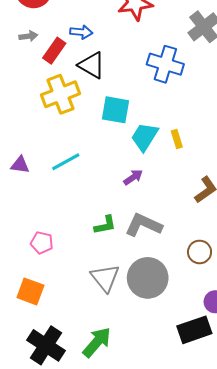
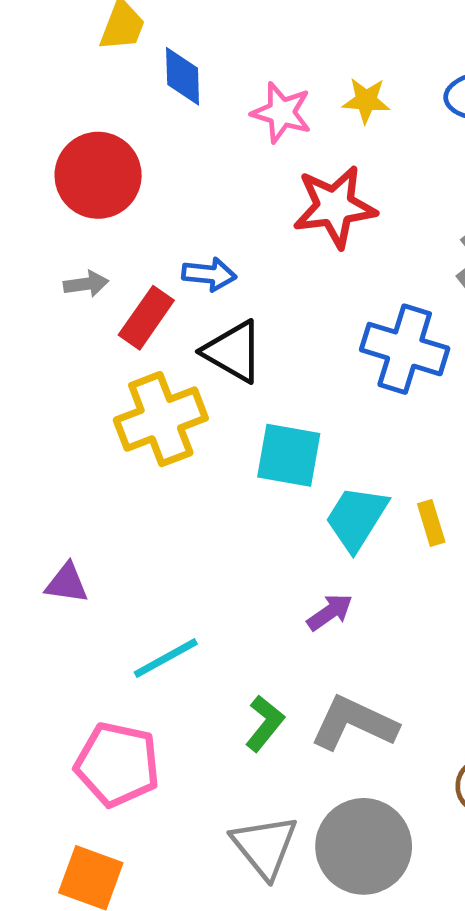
cyan line: (66, 162) -> (166, 658), moved
green L-shape: (105, 225) -> (265, 723), turned -40
pink pentagon: (42, 243) -> (117, 764), size x1.6

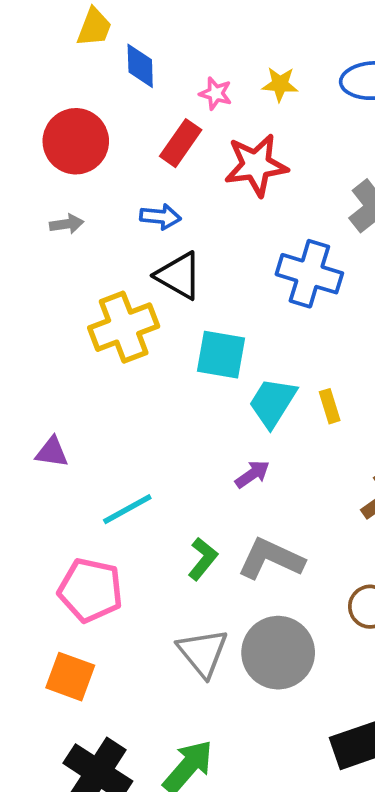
pink star: (282, 113) -> (216, 93), size x0.7
red rectangle: (146, 318) -> (181, 143), moved

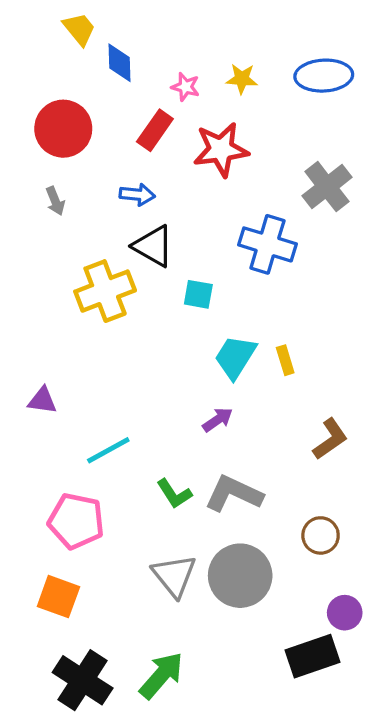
yellow trapezoid: (94, 27) -> (79, 29), turned -60
gray arrow: (67, 224) -> (55, 201), turned 76
cyan square: (221, 355) -> (198, 294), moved, size x0.7
green L-shape: (203, 559) -> (174, 494), turned 108

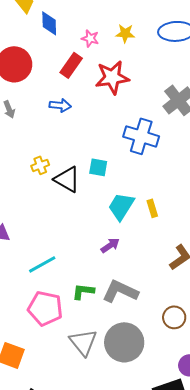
black triangle: (153, 246) -> (67, 179), moved
yellow cross: (105, 291) -> (40, 165), size x0.5
green L-shape: (174, 494) -> (83, 291), turned 130
pink pentagon: (76, 521) -> (45, 308), moved

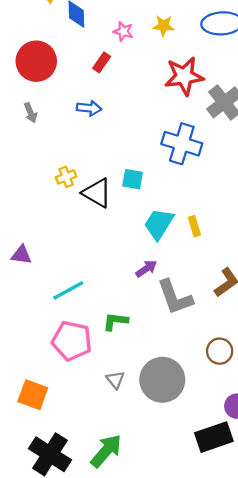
red rectangle: (71, 65) -> (102, 62), size x0.7
red star: (112, 77) -> (184, 76), moved
gray L-shape: (120, 291) -> (175, 297), moved, turned -135
gray triangle: (83, 342) -> (115, 380), size x0.6

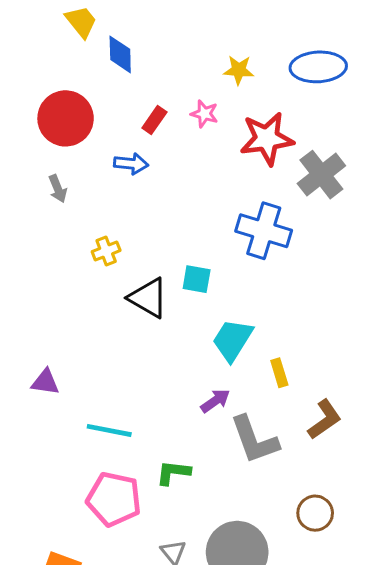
pink star: (123, 31) -> (204, 114), moved
blue arrow: (89, 108) -> (131, 164), moved
yellow cross: (66, 177) -> (106, 251), moved
yellow rectangle: (194, 226) -> (279, 373), moved
cyan line: (68, 290) -> (109, 430), turned 40

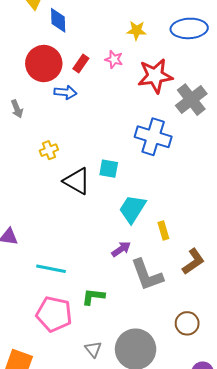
red circle: (66, 118) -> (44, 63), moved

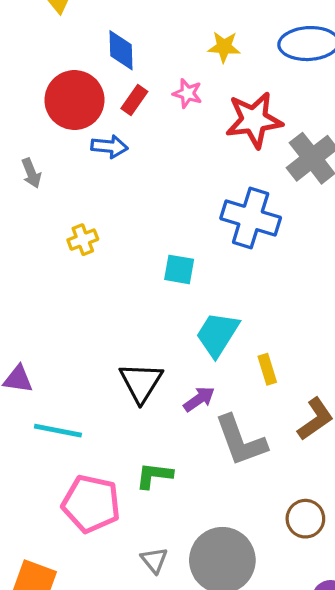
blue diamond: (58, 20) -> (121, 50), moved
black triangle: (77, 181) -> (141, 382), moved, turned 32
cyan line: (51, 269) -> (58, 431), moved

